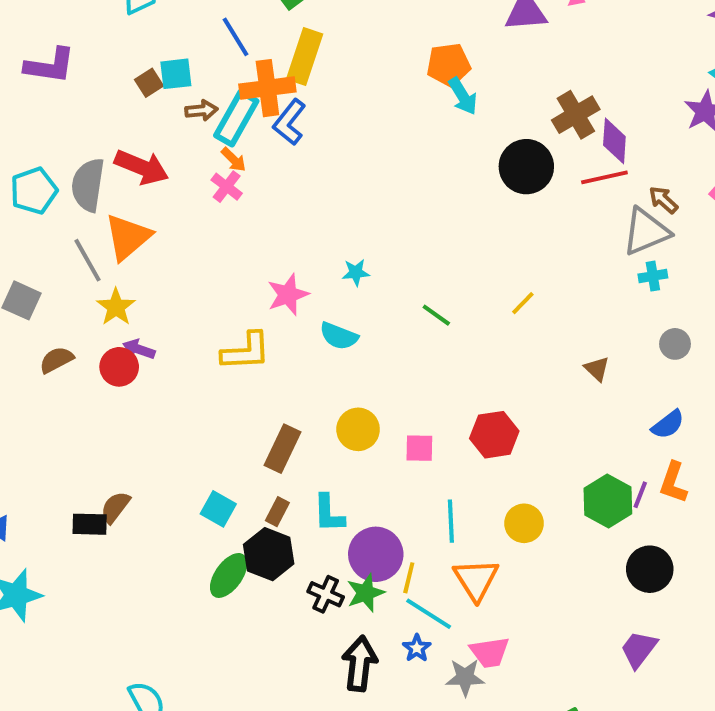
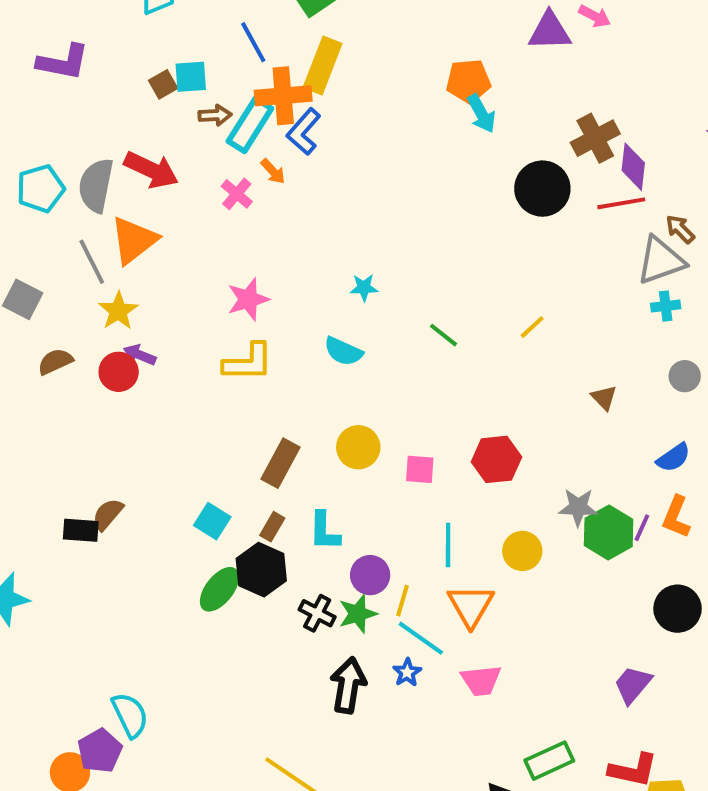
orange arrow: (234, 160) -> (273, 171), moved
pink star: (288, 295) -> (248, 299), moved
purple circle: (376, 554) -> (370, 575), size x0.7
black circle: (650, 569) -> (678, 609), moved
gray star: (465, 677) -> (578, 507), moved

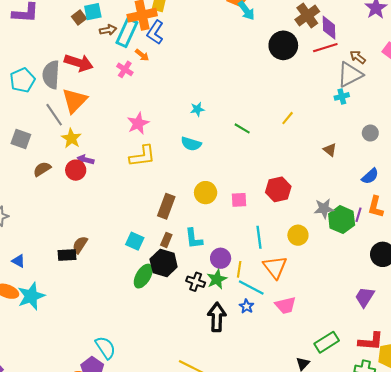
cyan cross: (666, 306) -> (342, 96), moved

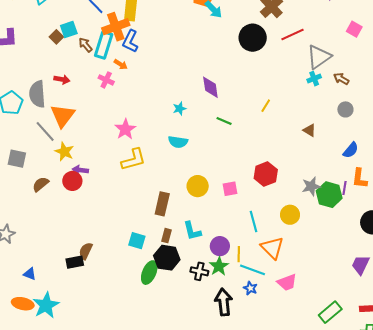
purple diamond: (329, 28) -> (210, 87), moved
brown arrow: (108, 30) -> (85, 45), turned -112
brown arrow: (358, 57) -> (341, 79), moved
red arrow: (79, 63) -> (62, 79), size x0.6

